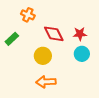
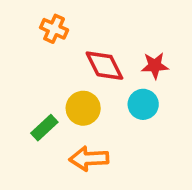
green rectangle: (12, 39) -> (44, 128), moved
cyan circle: (82, 54) -> (143, 104), moved

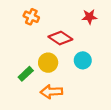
red diamond: (104, 66) -> (60, 38), turned -30
red star: (155, 66) -> (89, 17), moved

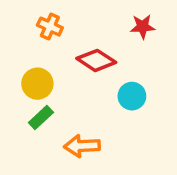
yellow circle: (48, 63) -> (37, 84), moved

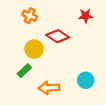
yellow circle: (37, 84) -> (34, 49), moved
cyan circle: (132, 96) -> (86, 80), moved

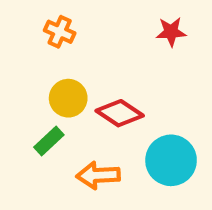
red diamond: (58, 36) -> (120, 113), moved
cyan circle: (86, 80) -> (171, 160), size x1.5

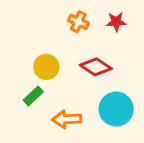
orange cross: (60, 32) -> (78, 22), moved
red diamond: (120, 113) -> (96, 67), moved

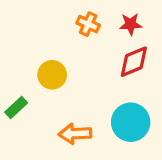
red diamond: (96, 67) -> (134, 62), moved, turned -56
green rectangle: (33, 96) -> (16, 108), moved

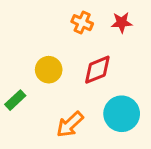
red diamond: (134, 62) -> (97, 70), moved
orange arrow: (75, 134) -> (70, 124), turned -40

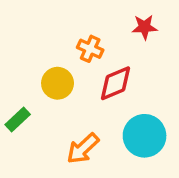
orange cross: (82, 23) -> (90, 49), moved

